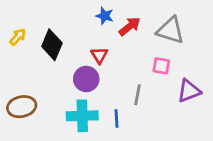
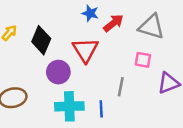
red triangle: (99, 55) -> (85, 50), size x1.6
purple circle: (86, 79) -> (58, 72), moved

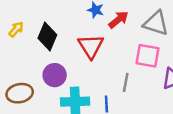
pink square: (143, 60) -> (147, 56), size x1.5
purple circle: (58, 72) -> (55, 75), moved

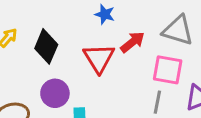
red arrow: (118, 20) -> (133, 42), moved
gray line: (126, 82) -> (157, 102), moved

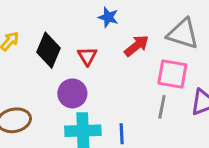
red triangle: (99, 58) -> (87, 56), moved, size x0.6
purple circle: (55, 93) -> (72, 93), moved

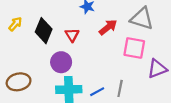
gray line: (162, 107) -> (120, 88), moved
blue line: (122, 134) -> (97, 92), turned 64

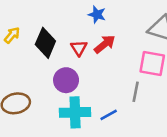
red arrow: (108, 27) -> (105, 44), moved
gray line: (120, 88) -> (136, 92), moved

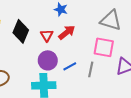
purple circle: (66, 80) -> (48, 60), moved
blue line: (109, 115) -> (70, 66), moved

